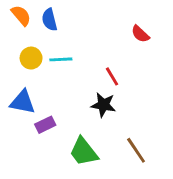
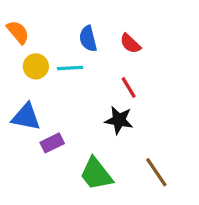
orange semicircle: (21, 15) -> (18, 32), moved
blue semicircle: (49, 20) -> (88, 39), moved
red semicircle: (140, 34) -> (130, 44), moved

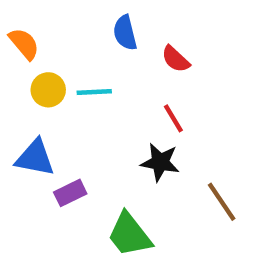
blue semicircle: (88, 39) -> (125, 33), moved
brown line: (156, 172) -> (222, 202), moved

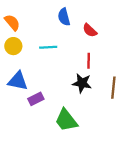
yellow circle: (48, 90) -> (13, 46), moved
red line: (173, 118) -> (89, 61), turned 32
brown line: (222, 202) -> (113, 88), moved, turned 40

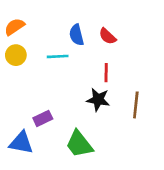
blue semicircle: (64, 17) -> (77, 35), moved
orange semicircle: (12, 22) -> (15, 27), turned -84
blue triangle: (18, 81) -> (21, 143), moved

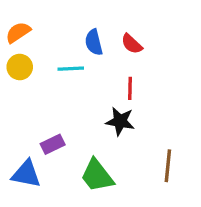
brown line: (136, 105) -> (168, 166), moved

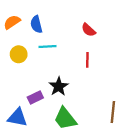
blue semicircle: (94, 42) -> (36, 24), moved
yellow circle: (20, 67) -> (19, 54), moved
black star: (120, 121) -> (59, 86), moved, turned 30

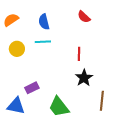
blue semicircle: (36, 24) -> (44, 22), moved
red semicircle: (88, 30) -> (84, 17), moved
black star: (59, 86) -> (84, 78), moved

